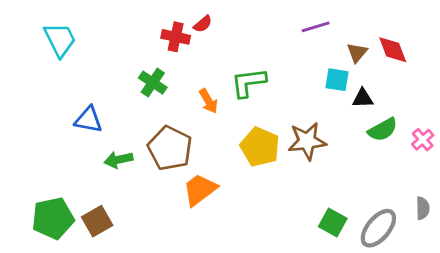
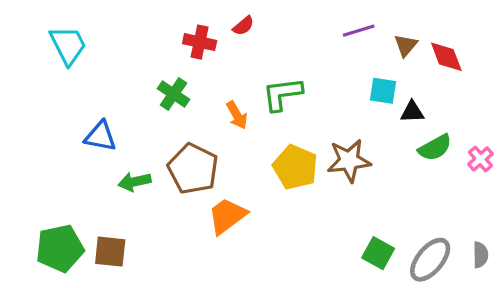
red semicircle: (203, 24) -> (243, 26), moved
brown triangle: (357, 53) -> (406, 45), moved
gray semicircle: (423, 208) -> (480, 255), moved
brown square: (97, 221) -> (110, 252), turned 36

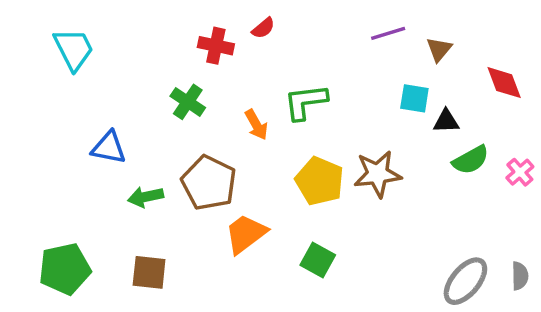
red diamond: (446, 57) -> (504, 83), moved
brown square: (110, 252) -> (149, 272), moved
green square: (378, 253) -> (318, 260), moved

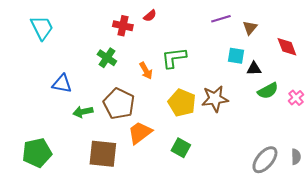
brown square: (149, 272) -> (103, 154), moved, size x1.4

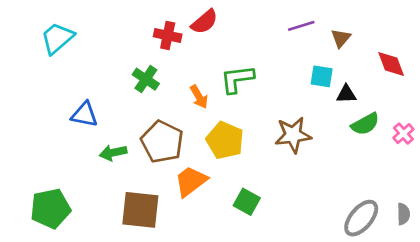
red semicircle: (150, 16) -> (204, 22), size x1.5
cyan trapezoid: (42, 28) -> (57, 38), turned -104
yellow pentagon: (182, 103) -> (225, 140), moved

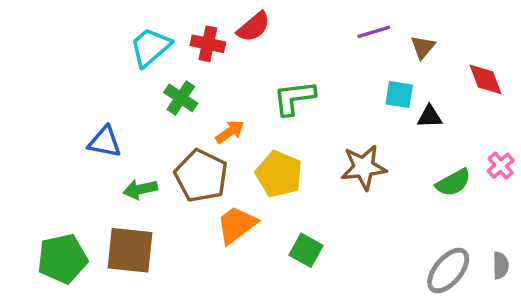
cyan trapezoid: (57, 38) -> (150, 47), moved
orange arrow: (199, 97) -> (230, 132), moved, turned -95
green semicircle: (365, 124) -> (453, 183), moved
brown square: (140, 210) -> (130, 250), moved

